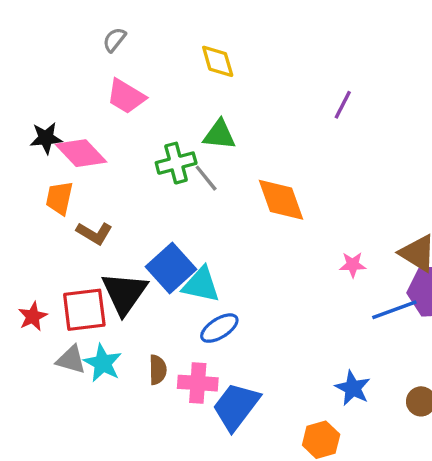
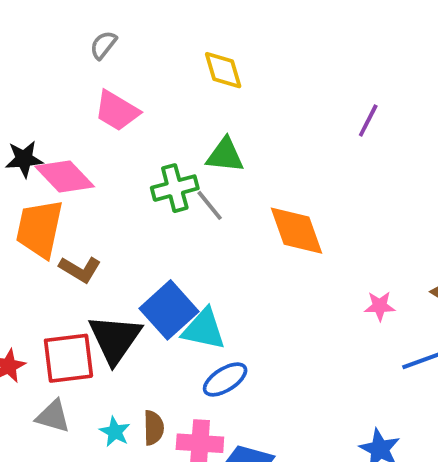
orange trapezoid: (59, 198) -> (39, 229), size x1.5
cyan star: (103, 363) -> (115, 432), moved, size x0.7

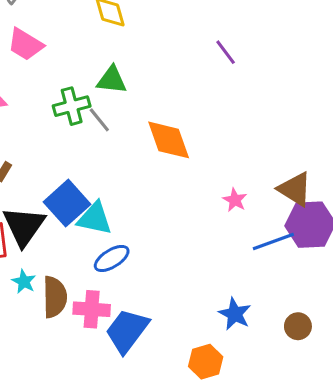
purple line: (368, 120) -> (226, 52), turned -64
pink star: (380, 306) -> (235, 200), turned 30
brown semicircle: (154, 428) -> (55, 297), size x1.5
cyan star: (115, 432) -> (24, 282), moved

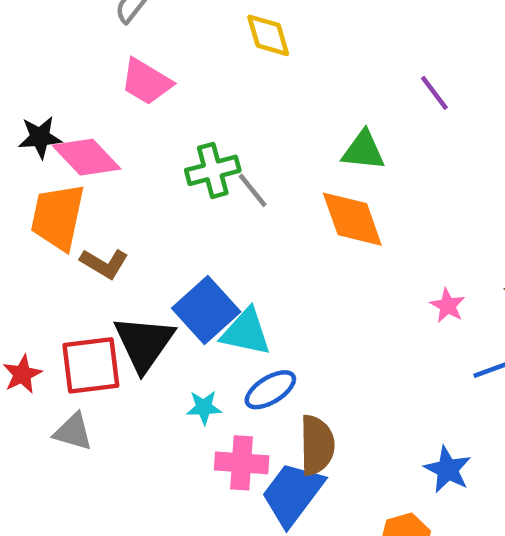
green triangle: (112, 80) -> (363, 151), moved
cyan star: (24, 282) -> (204, 407), moved, turned -30
brown semicircle: (55, 297) -> (317, 445), moved

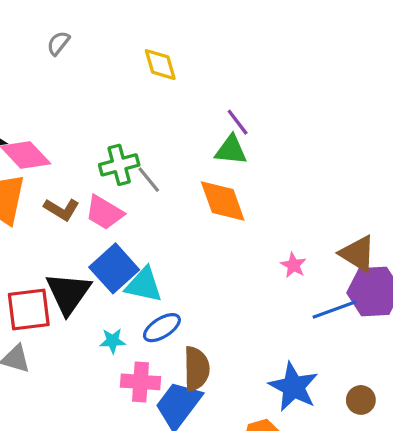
pink trapezoid: (146, 82) -> (104, 213), moved
purple line: (434, 93) -> (238, 122), moved
brown L-shape: (104, 263) -> (62, 209), moved
blue star: (448, 470) -> (293, 387), size x1.4

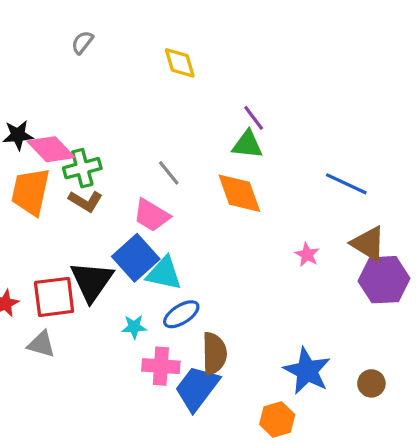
green cross: (119, 165) -> (82, 168), moved
pink trapezoid: (104, 213) -> (151, 215), moved
blue line: (335, 310) -> (346, 184), moved, turned 45

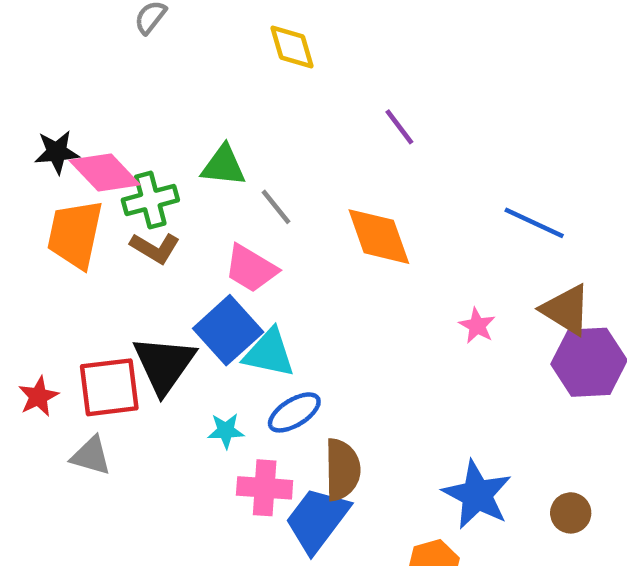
green triangle: (247, 145) -> (223, 166), moved

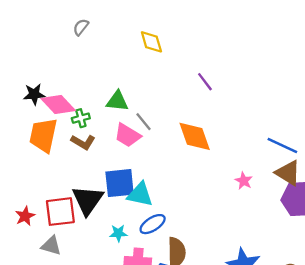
green cross: (150, 200) -> (81, 118), size x0.7
blue line: (534, 223) -> (282, 145), moved
pink trapezoid: (251, 269) -> (128, 135), moved
blue square: (228, 330) -> (120, 183), turned 36

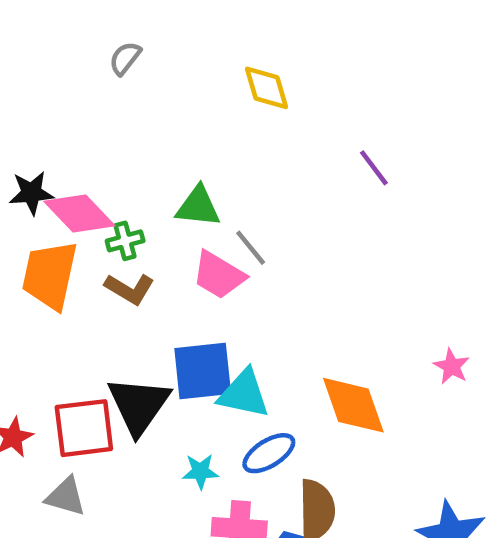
orange diamond: (195, 136) -> (353, 405), moved

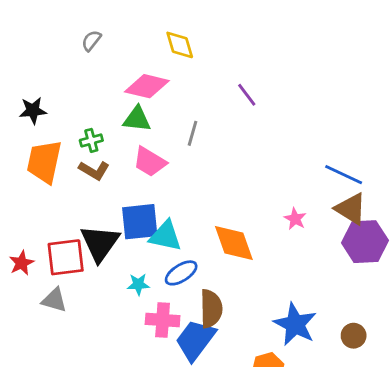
gray semicircle: (125, 58) -> (91, 41), moved
pink diamond: (79, 213) -> (147, 86), moved, turned -33
gray line: (251, 248) -> (193, 133), moved, turned 55

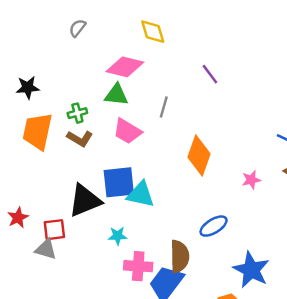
pink star: (295, 219) -> (251, 180), turned 30
black triangle: (100, 243) -> (85, 201), turned 33
orange diamond: (234, 243) -> (199, 156), moved, turned 39
red square: (66, 257) -> (54, 230), moved, size x0.7
blue ellipse: (181, 273) -> (214, 226), moved

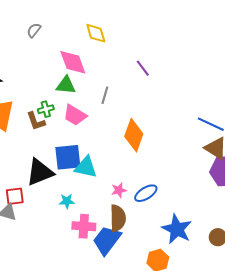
pink diamond: (125, 67) -> (73, 62), turned 56
green cross: (77, 113) -> (46, 109), moved
brown L-shape: (80, 139) -> (36, 121), turned 40
pink star: (251, 180) -> (119, 190), moved

